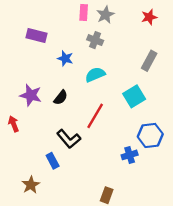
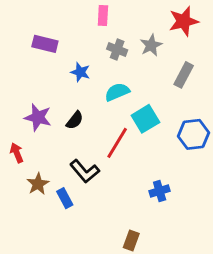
gray star: (105, 15) -> (151, 45), moved
red star: (149, 17) -> (184, 21), size x1.5
cyan square: (134, 96) -> (145, 119), moved
blue hexagon: (150, 135) -> (194, 134), moved
brown star: (31, 185) -> (38, 184), moved

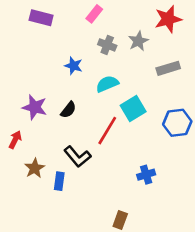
pink rectangle: (103, 16) -> (94, 14), turned 36
purple rectangle: (45, 44) -> (41, 18), moved
gray rectangle: (184, 75) -> (168, 68), turned 45
red arrow: (17, 153) -> (15, 140), turned 48
blue rectangle: (65, 198) -> (59, 181), turned 36

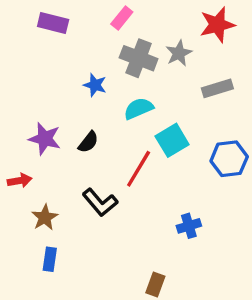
gray cross: (107, 45) -> (139, 58), size x1.5
red arrow: (15, 140) -> (20, 181), turned 54
blue rectangle: (59, 181) -> (50, 259), moved

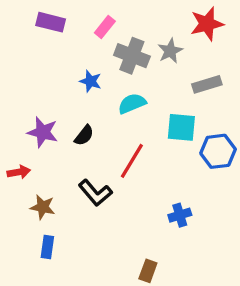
pink rectangle: (122, 18) -> (105, 27), moved
cyan square: (172, 140) -> (181, 127), moved, turned 36
brown star: (45, 217) -> (43, 207), turned -30

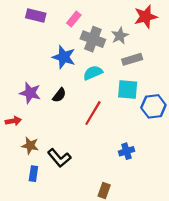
blue star: (91, 81) -> (64, 57), size x1.5
gray rectangle: (207, 84) -> (132, 59), moved
black L-shape: (95, 193) -> (59, 158), moved

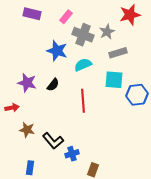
red line: (93, 113) -> (83, 101), turned -35
blue cross: (127, 151) -> (72, 154), moved
blue rectangle: (33, 174) -> (30, 168), moved

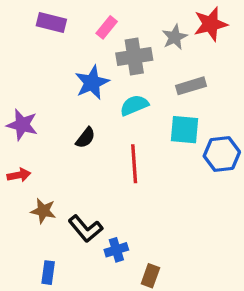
gray star: (107, 32) -> (175, 37), moved
gray cross: (83, 35) -> (134, 57), turned -30
blue star: (57, 51) -> (92, 83), turned 30
purple star: (27, 83) -> (22, 125), moved

